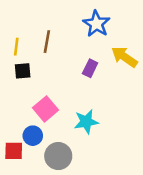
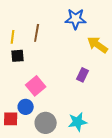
blue star: (96, 24) -> (76, 19), turned -30
purple rectangle: (90, 68) -> (83, 75), moved
cyan star: (86, 122) -> (78, 122), moved

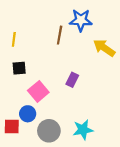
brown line: (37, 33) -> (60, 35), moved
black square: (18, 56) -> (19, 68), moved
purple rectangle: (83, 75) -> (72, 80), moved

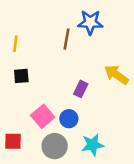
yellow arrow: (104, 48) -> (116, 75), moved
pink square: (38, 91) -> (43, 116), moved
blue circle: (28, 114) -> (69, 119), moved

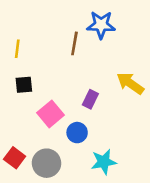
pink square: (43, 116) -> (50, 114), moved
red square: (13, 141) -> (15, 158), turned 36
gray circle: (55, 146) -> (47, 163), moved

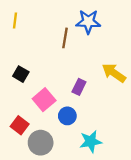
yellow line: (17, 49) -> (15, 21), moved
black square: (24, 85) -> (21, 74), turned 35
red square: (15, 158) -> (20, 125), moved

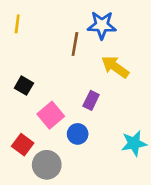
yellow arrow: (114, 73) -> (115, 67), moved
cyan star: (91, 142) -> (134, 143), moved

